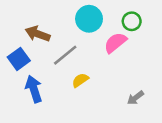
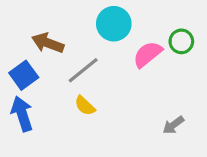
green circle: (132, 21) -> (181, 41), moved
yellow semicircle: (80, 80) -> (85, 106), moved, turned -102
blue arrow: (34, 89) -> (22, 114), moved

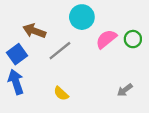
green circle: (181, 41) -> (133, 39), moved
yellow semicircle: (85, 106) -> (61, 93), moved

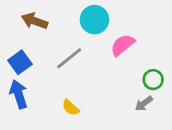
brown arrow: (34, 31) -> (35, 21), moved
green circle: (133, 39) -> (153, 80), moved

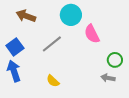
pink semicircle: (122, 45) -> (92, 34), turned -78
gray arrow: (144, 104) -> (108, 78), turned 48

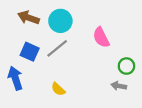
cyan circle: (71, 15) -> (60, 21), moved
blue square: (15, 47) -> (30, 52), moved, turned -30

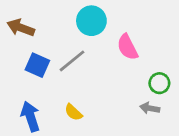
brown arrow: (29, 18) -> (21, 28), moved
cyan circle: (60, 21) -> (91, 21), moved
blue arrow: (15, 78) -> (30, 116), moved

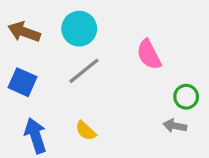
cyan circle: (91, 21) -> (79, 29), moved
blue square: (37, 65) -> (23, 82), moved

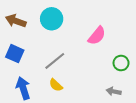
pink semicircle: (149, 55) -> (97, 36), turned -114
gray line: (84, 71) -> (55, 61), moved
gray arrow: (175, 126) -> (114, 91), moved

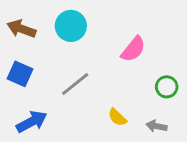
yellow semicircle: (56, 85) -> (117, 117), moved
blue arrow: (23, 88) -> (32, 122), turned 80

